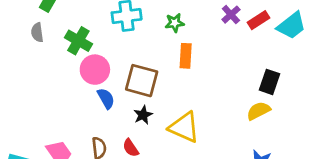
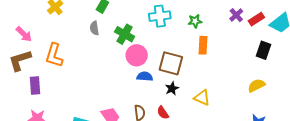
black rectangle: (269, 82) -> (263, 50), moved
blue semicircle: (106, 98) -> (145, 76), turned -56
yellow triangle: (184, 127) -> (202, 98), size x0.7

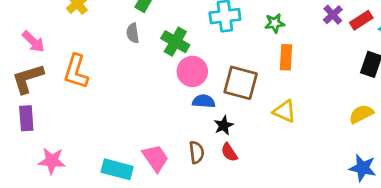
purple rectangle: (35, 85) -> (26, 118), moved
black star: (172, 89) -> (224, 125), moved
yellow triangle: (202, 98) -> (285, 111), moved

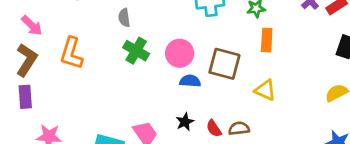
green cross: (175, 42) -> (136, 51), moved
brown L-shape: (28, 79) -> (27, 60), turned 140
black star: (224, 125) -> (185, 122), moved
brown semicircle: (197, 152) -> (239, 128), moved, turned -90

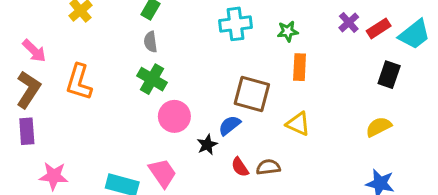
gray semicircle: (124, 18) -> (151, 42), moved
pink circle: (180, 53) -> (174, 116), moved
blue semicircle: (190, 81) -> (230, 125), moved, turned -42
black star: (185, 122) -> (207, 145), moved

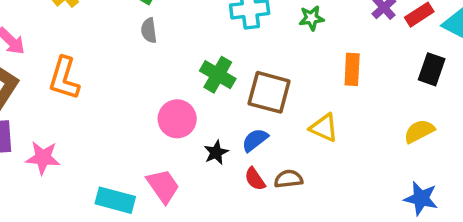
orange rectangle: (300, 67) -> (352, 69), moved
green cross: (152, 79) -> (218, 75), moved
blue semicircle: (230, 125) -> (255, 140), moved
pink star: (54, 176) -> (43, 158), moved

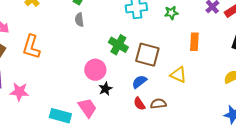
black star: (216, 152) -> (105, 89), moved

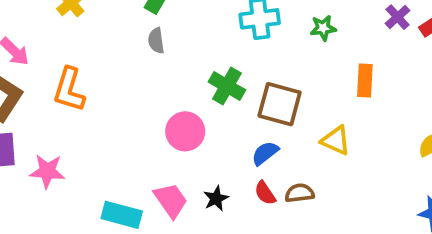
black star: (105, 89) -> (216, 198), moved

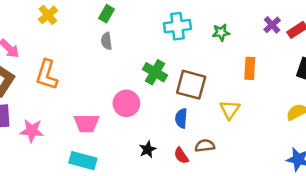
yellow triangle: (336, 140) -> (230, 110), turned 40
blue semicircle: (265, 153) -> (181, 118), turned -48
red semicircle: (265, 193) -> (181, 156), moved
pink trapezoid: (171, 200) -> (87, 123), moved, turned 125

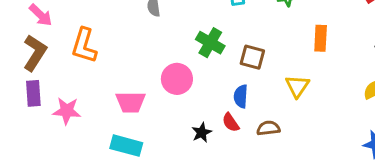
brown square: (191, 85) -> (252, 57), size x0.7
red semicircle: (181, 156) -> (231, 122), moved

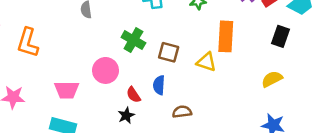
orange rectangle: (321, 38) -> (226, 36), size x1.4
yellow triangle: (297, 86) -> (206, 62), moved, turned -45
red semicircle: (231, 122) -> (133, 95), moved

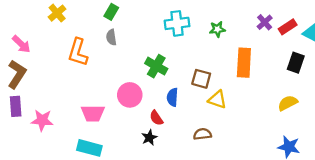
orange L-shape: (28, 43) -> (78, 52), moved
brown square: (169, 52) -> (201, 79), moved
yellow triangle: (206, 62) -> (217, 100), moved
blue semicircle: (159, 85) -> (172, 97), moved

